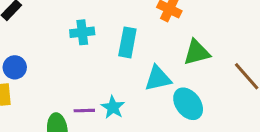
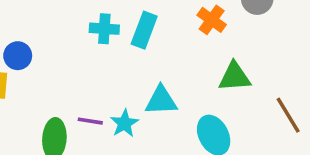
cyan rectangle: (127, 42) -> (144, 30), moved
cyan triangle: (158, 78) -> (161, 101), moved

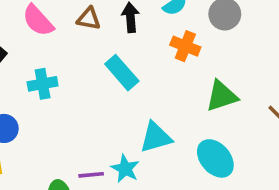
cyan cross: (104, 29) -> (43, 84), moved
cyan rectangle: (144, 30) -> (122, 73), turned -48

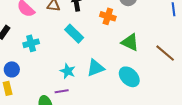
green triangle: (222, 96) -> (130, 42), turned 48
cyan star: (125, 169) -> (68, 71), moved

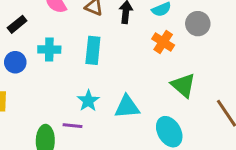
cyan rectangle: (74, 34) -> (93, 50), moved, turned 36
blue circle: (12, 69) -> (15, 62), moved

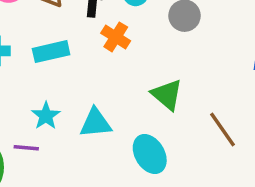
orange cross: (163, 42) -> (116, 37), moved
cyan rectangle: (93, 50) -> (51, 52), turned 72

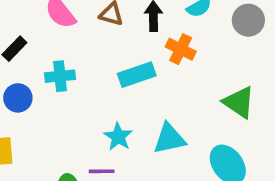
cyan rectangle: (51, 52) -> (137, 75), moved

